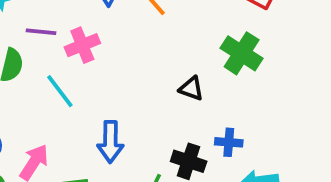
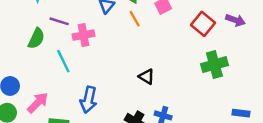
green cross: (242, 53) -> (214, 65), moved, turned 30

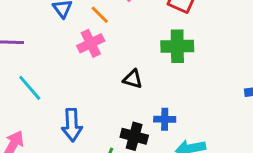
pink cross: (83, 35) -> (91, 43), moved
green cross: (214, 65) -> (177, 46), moved, turned 30

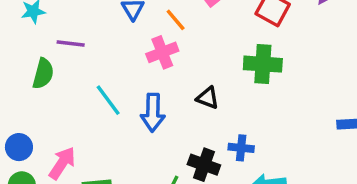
cyan line: (30, 88) -> (108, 100), moved
blue arrow: (72, 125) -> (153, 113), moved

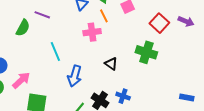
blue arrow: (153, 113) -> (75, 76), moved

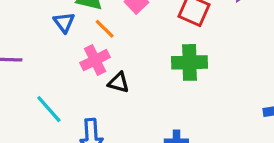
black triangle: (111, 64) -> (119, 83), moved

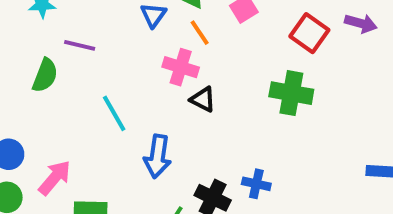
pink cross: (95, 60) -> (181, 67), turned 32

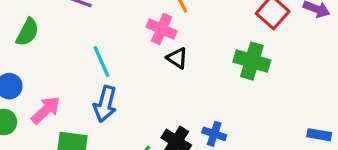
green semicircle: (45, 75) -> (27, 32), moved
blue arrow: (157, 156) -> (105, 104), moved

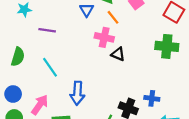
cyan line: (101, 62) -> (50, 67), moved

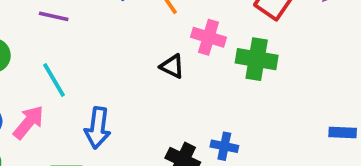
pink cross: (104, 37) -> (208, 37), moved
pink arrow: (40, 105) -> (28, 122), moved

